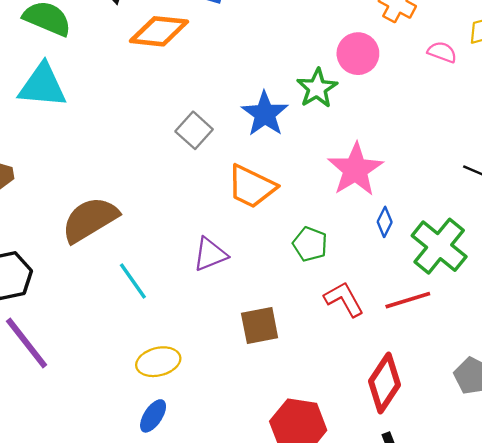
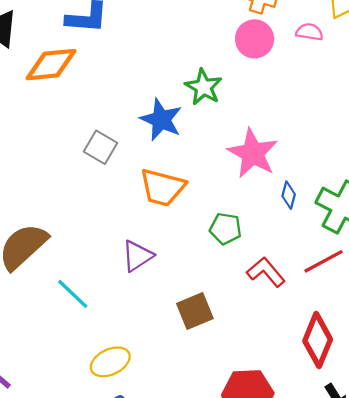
pink circle: (358, 54) -> (255, 39), moved

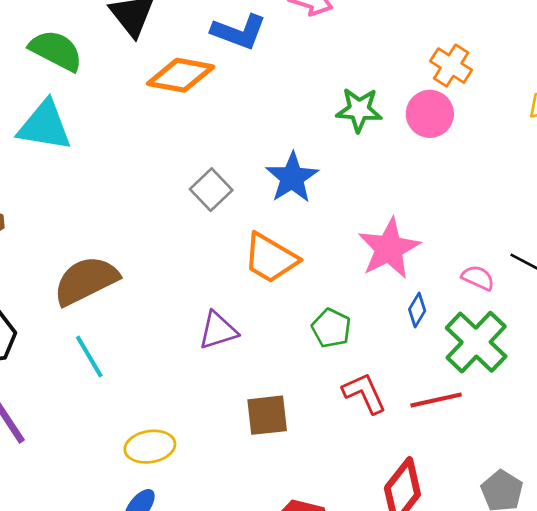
pink semicircle: (309, 32) -> (478, 278), moved
green star: (204, 87) -> (359, 110), moved, turned 30
cyan line: (73, 294) -> (89, 356), moved

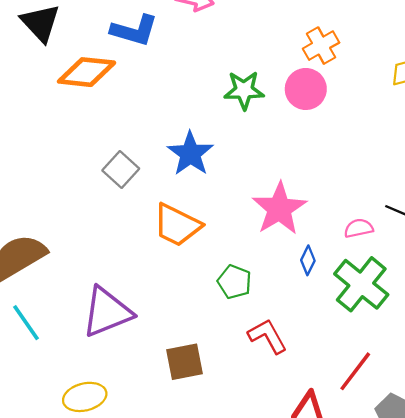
orange cross: (451, 66) -> (321, 46), turned 32
pink semicircle: (478, 278) -> (359, 228), turned -32
purple triangle: (218, 331) -> (107, 312), moved, size x1.5
red line: (436, 400) -> (355, 371), moved, turned -36

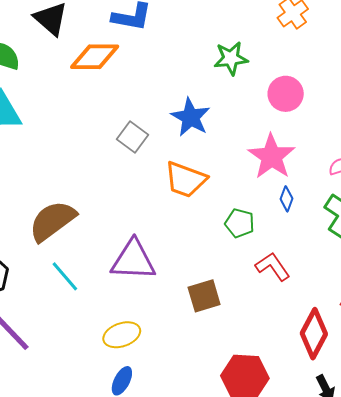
pink circle: (306, 89) -> (286, 94), moved
blue diamond: (308, 260) -> (287, 199), moved
purple triangle: (107, 312) -> (133, 260), turned 30

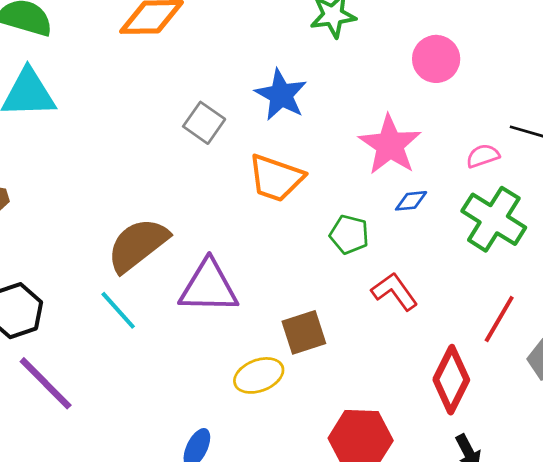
pink circle: (286, 94) -> (436, 59), moved
blue diamond: (287, 199) -> (411, 201), turned 65
brown semicircle: (52, 221) -> (138, 245), moved
yellow ellipse: (122, 335) -> (259, 375), moved

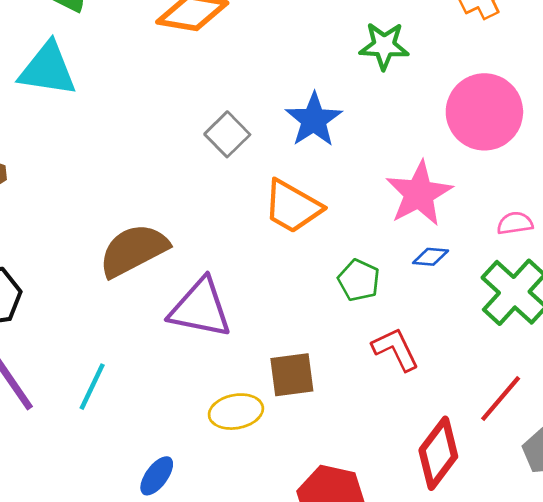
pink circle: (436, 59) -> (484, 112), size x1.5
cyan line: (118, 310) -> (92, 387), moved, turned 57

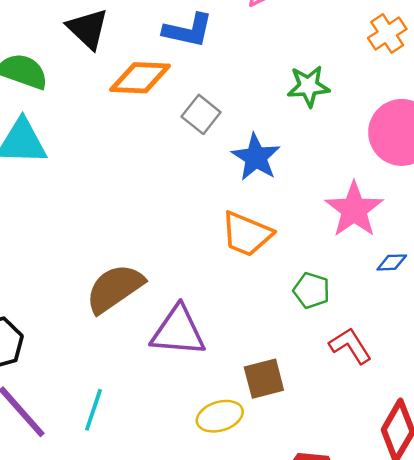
gray square: (227, 134) -> (201, 114), moved
blue diamond: (431, 257) -> (392, 262), moved

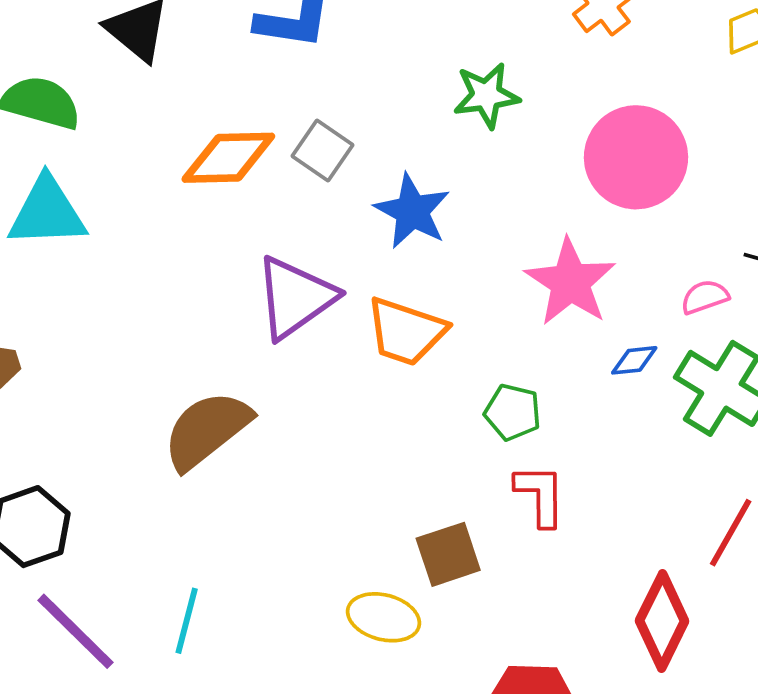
orange diamond: (140, 78) -> (228, 158), moved
purple triangle: (178, 331) -> (295, 298), moved, turned -36
red L-shape: (350, 346) -> (540, 495), moved, turned 36
yellow ellipse: (220, 416) -> (384, 617), turned 36

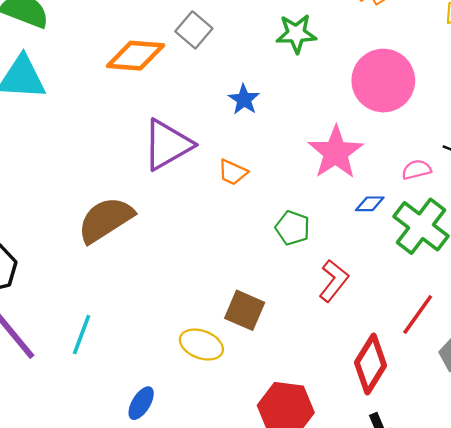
gray square: (322, 151) -> (194, 30), moved
blue star: (412, 211) -> (244, 99), size x0.7
orange trapezoid: (406, 332) -> (233, 172), size x0.6
red L-shape: (540, 495) -> (334, 281), moved, turned 33
brown square: (448, 554) -> (245, 310), turned 36

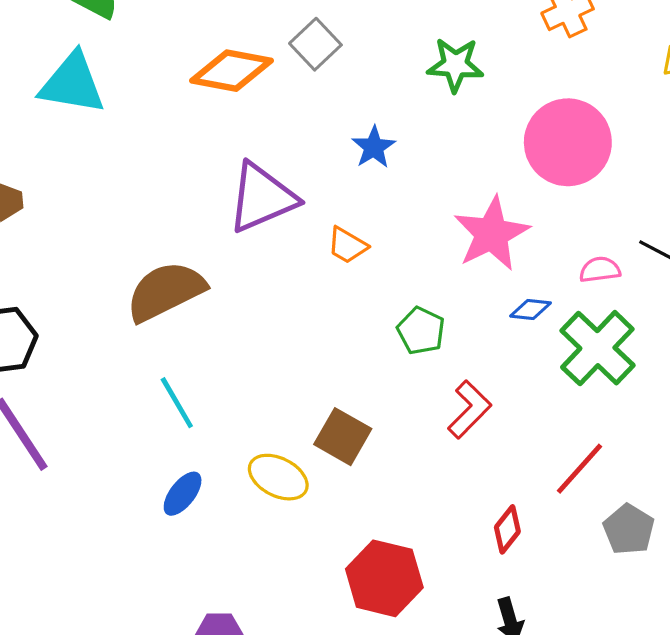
cyan line: (82, 335) -> (177, 403), moved, turned -57
red diamond: (371, 364) -> (507, 529), size x0.6
blue ellipse: (141, 403) -> (183, 494), moved

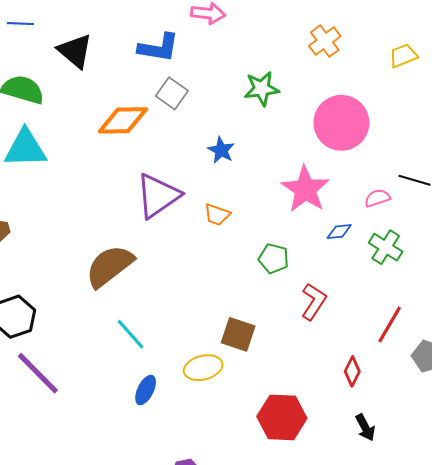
green cross: (597, 348) -> (386, 247), size x0.7
yellow ellipse: (278, 477) -> (203, 368), turned -30

